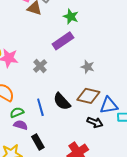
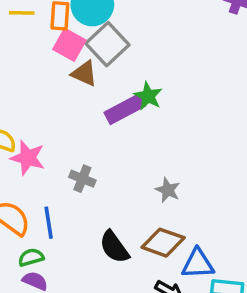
purple rectangle: (63, 41) -> (125, 109), moved
gray cross: (40, 66) -> (82, 179), turned -32
blue line: (40, 107) -> (49, 223), moved

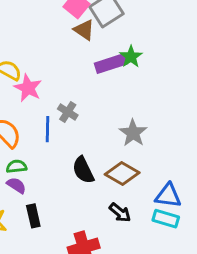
gray star: (168, 190) -> (133, 133), size x1.4
blue line: (49, 223) -> (47, 129), moved
blue triangle: (198, 264) -> (168, 196), moved

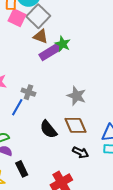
brown triangle: (84, 30) -> (41, 36), moved
blue line: (47, 129) -> (17, 107), turned 42
brown diamond: (122, 173) -> (76, 125), turned 50

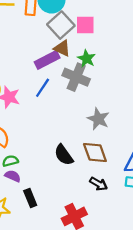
pink square: (17, 18) -> (85, 25), moved, turned -30
purple rectangle: (50, 52) -> (47, 60), moved
gray cross: (28, 92) -> (76, 77), moved, size x1.6
blue line: (17, 107) -> (43, 88), moved

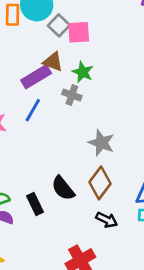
gray square: (61, 25) -> (59, 25), moved, size x0.7
gray cross: (76, 77) -> (72, 95), size x0.6
brown diamond: (95, 153) -> (100, 183), turned 60
black rectangle: (30, 198) -> (35, 204), moved

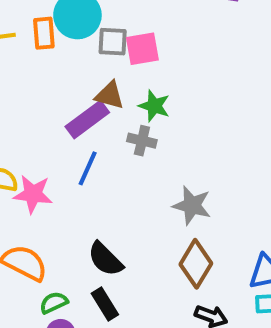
gray square: (59, 25) -> (113, 42), turned -35
black semicircle: (63, 188) -> (105, 259), moved

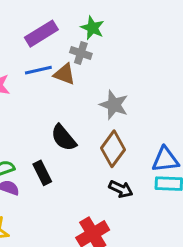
brown triangle: (110, 95) -> (64, 74), moved
blue line: (88, 168) -> (38, 70), turned 48
black semicircle: (105, 259) -> (64, 138), moved

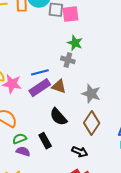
purple rectangle: (41, 34) -> (40, 88), moved
brown triangle: (64, 74) -> (59, 86), moved
black arrow: (121, 189) -> (80, 152), moved

